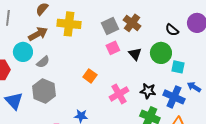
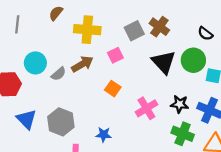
brown arrow: (38, 34) -> (82, 64), moved
pink square: (113, 48) -> (115, 55), moved
black triangle: (135, 54) -> (164, 62), size x1.6
gray hexagon: (44, 91) -> (61, 122), moved

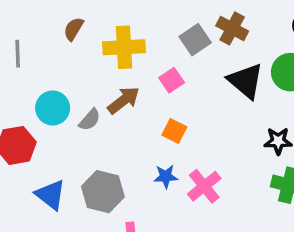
pink cross: (146, 108) -> (204, 186), moved
blue star: (104, 135) -> (166, 176), moved

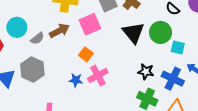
pink square: (172, 80) -> (90, 24), size x1.5
pink cross: (204, 186) -> (98, 75), moved
gray hexagon: (103, 192) -> (32, 69), moved

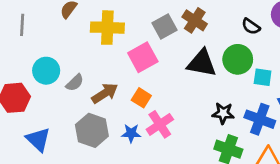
brown arrow: (59, 31) -> (105, 93), moved
black triangle: (133, 33) -> (202, 63), turned -35
gray hexagon: (32, 69) -> (92, 130), moved

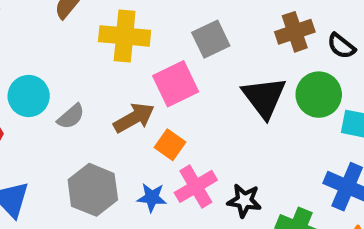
brown cross: (195, 20) -> (295, 32), moved, turned 35
black triangle: (202, 63) -> (264, 97), turned 40
brown arrow: (105, 93) -> (134, 118), moved
black star: (223, 113) -> (244, 201), moved

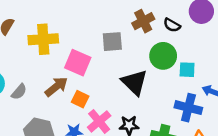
gray square: (211, 39) -> (112, 42), moved, turned 30
pink square: (176, 84) -> (78, 63), turned -32
black triangle: (264, 97) -> (135, 82), moved

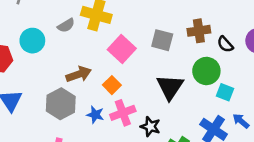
brown arrow: (56, 87) -> (79, 74), moved
gray semicircle: (19, 92) -> (66, 25), moved

